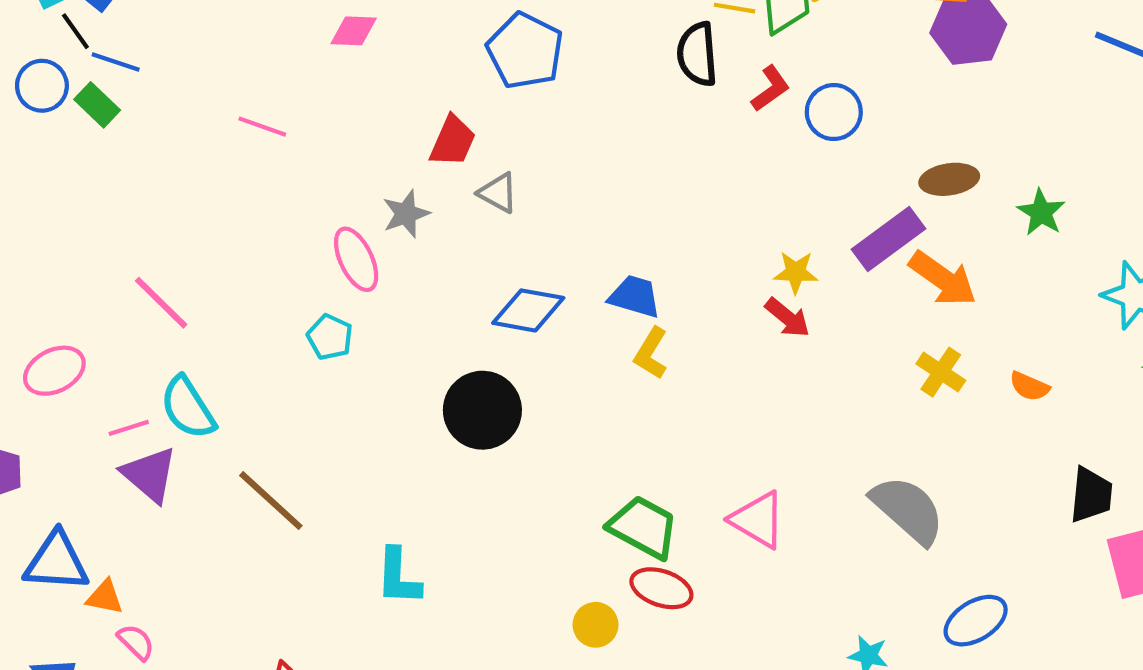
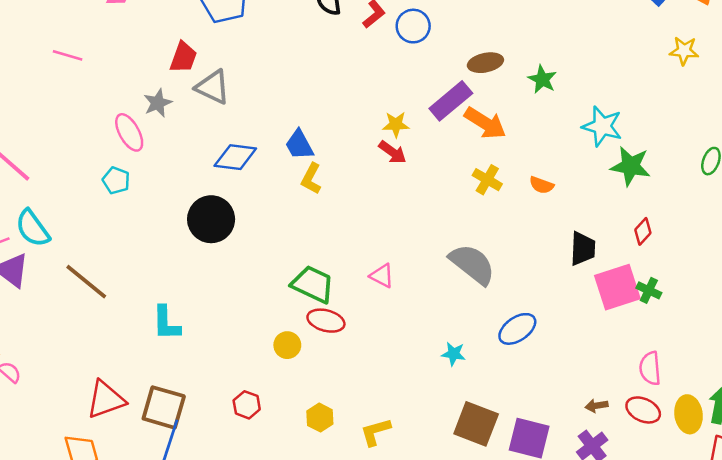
gray triangle: (498, 193) -> (213, 87), size x1.4
blue trapezoid: (635, 296) -> (299, 145), turned -132
pink triangle: (758, 520) -> (382, 276), size x0.7

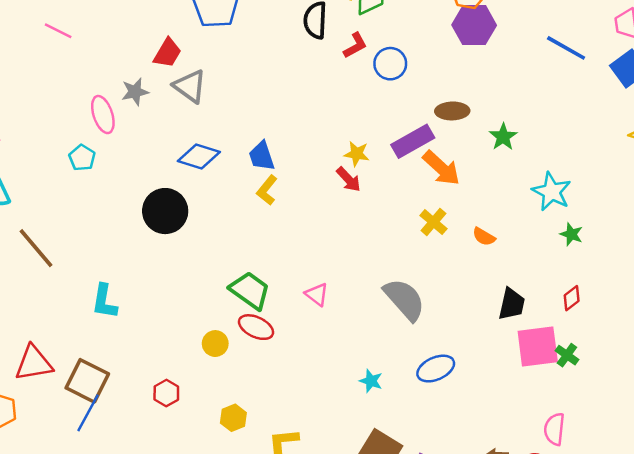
green star: (631, 166) -> (571, 234), size x0.6

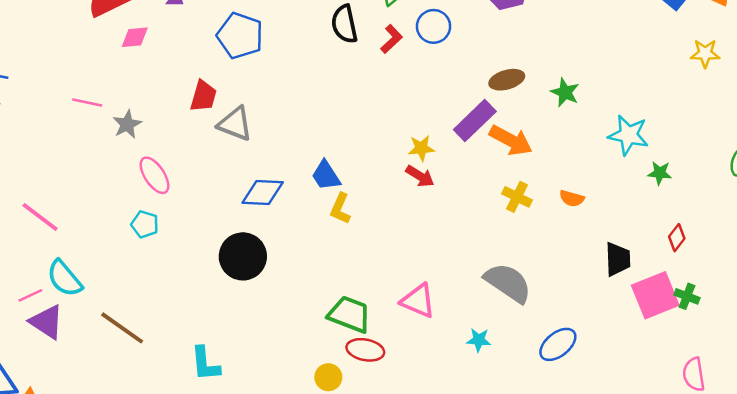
blue circle: (390, 64) -> (434, 26), moved
gray star: (135, 92) -> (127, 124), moved
pink triangle: (317, 294) -> (418, 301), size x1.4
cyan star: (371, 381) -> (479, 340), moved

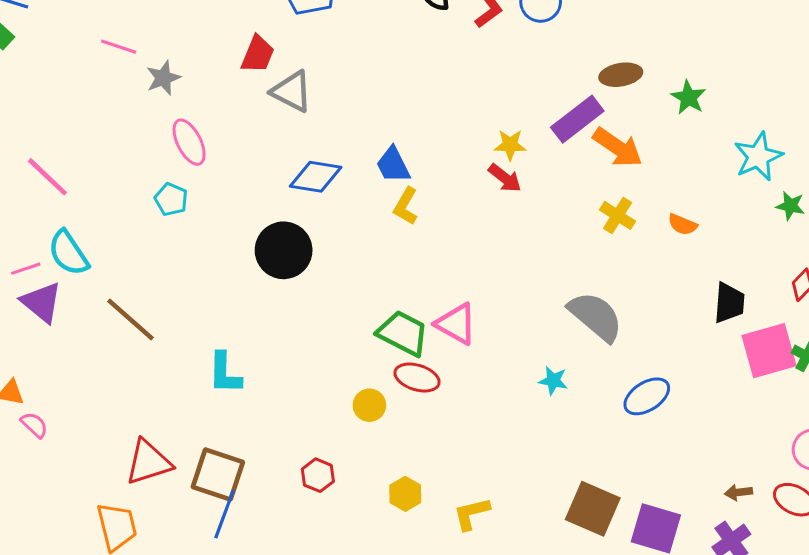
cyan star: (628, 135) -> (758, 157), turned 30
pink triangle: (418, 301) -> (456, 324), moved

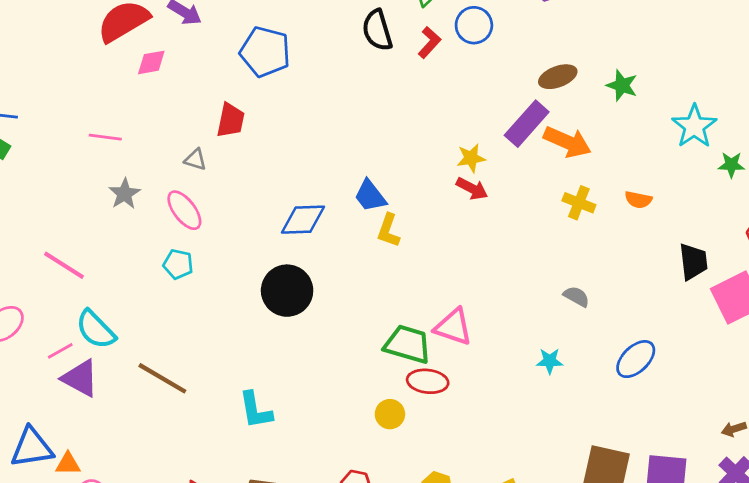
gray star: (163, 78) -> (125, 194), moved
gray triangle: (292, 91) -> (195, 160), moved, size x0.6
gray semicircle: (596, 316) -> (576, 296), size x0.5

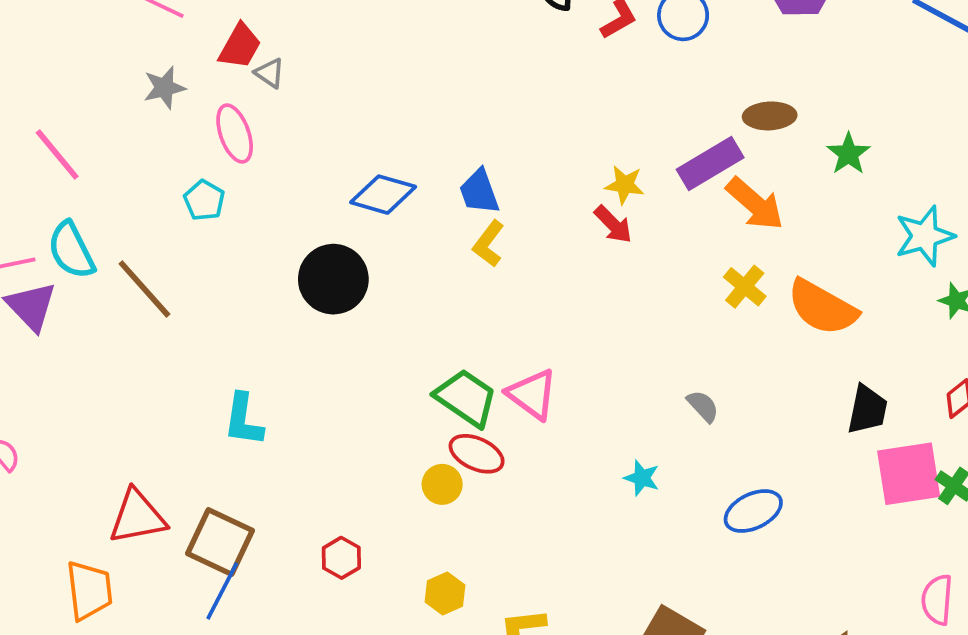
red trapezoid: (231, 120) -> (240, 46), moved
orange semicircle: (638, 200) -> (822, 307), size x2.0
brown line: (162, 378) -> (144, 289), moved
yellow circle: (390, 414) -> (442, 484), moved

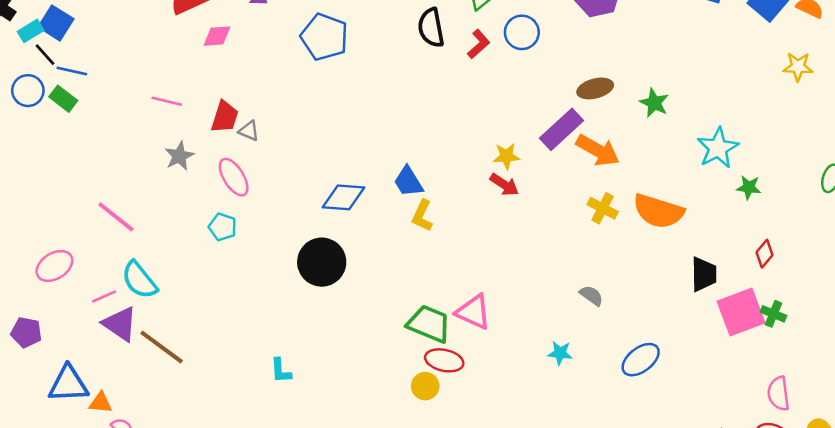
brown line: (144, 289) -> (162, 347), moved
cyan L-shape: (243, 420) -> (281, 371), size x0.7

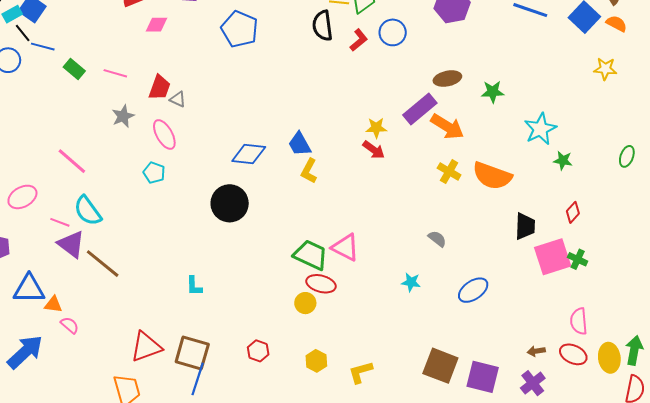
green rectangle: (63, 99) -> (74, 69), moved
green star: (654, 103) -> (493, 92), turned -30
pink line: (104, 296) -> (60, 222), turned 42

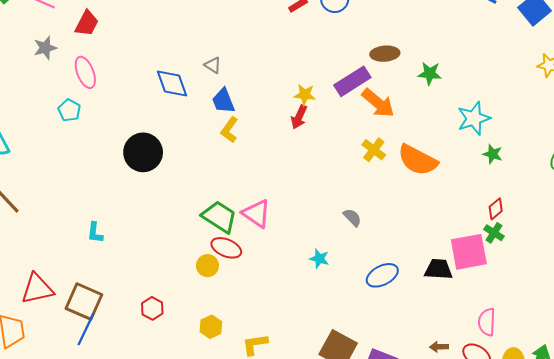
gray triangle: (178, 99) -> (213, 65), moved
red arrow: (374, 150) -> (299, 117), turned 70
blue diamond: (249, 154) -> (172, 83), moved, turned 56
black trapezoid: (525, 226) -> (438, 269), moved, turned -96
green cross: (578, 259) -> (494, 233), moved

